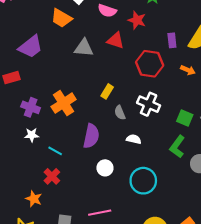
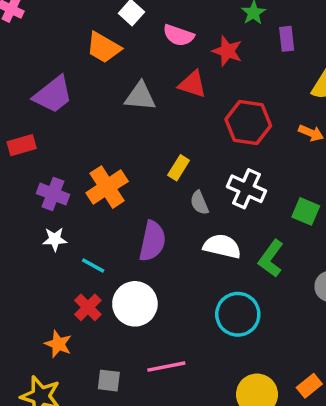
purple rectangle: (172, 40) -> (287, 39), moved
white semicircle: (134, 139) -> (222, 246), size x1.5
green L-shape: (177, 147) -> (271, 258), moved
white circle: (105, 168) -> (135, 304), moved, size x1.6

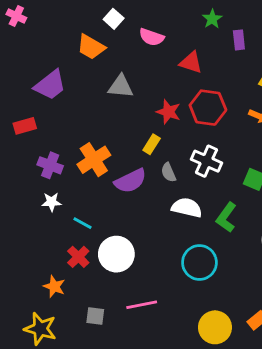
red star: (227, 51) -> (168, 112), moved
red triangle: (192, 84) -> (191, 62), moved
purple semicircle: (152, 241) -> (130, 181), moved, turned 52

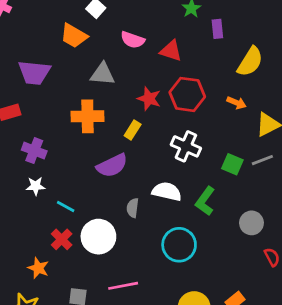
pink semicircle: (152, 37) -> (133, 40), moved
purple trapezoid: (50, 85) -> (34, 73), turned 44
orange cross: (94, 160) -> (88, 116), moved, turned 32
gray semicircle: (168, 172) -> (133, 208), moved, turned 30

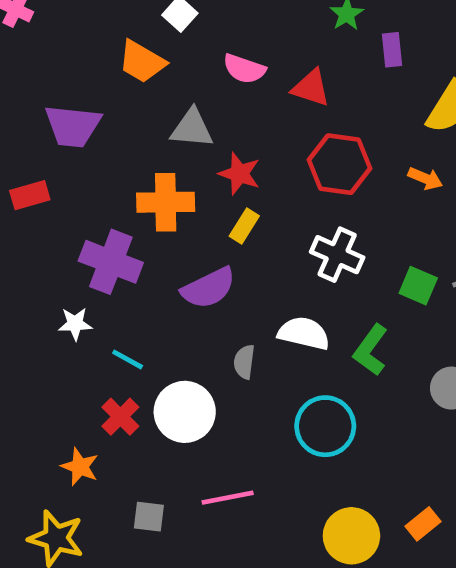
red star: (149, 99) -> (239, 174), moved
purple cross: (34, 151) -> (111, 262), moved, size x1.4

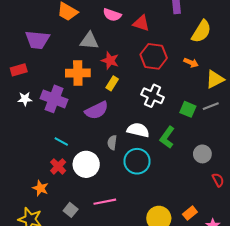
white star: (75, 324) -> (25, 99), moved
cyan circle: (325, 426) -> (137, 161), moved
gray square: (149, 517) -> (71, 210), turned 32

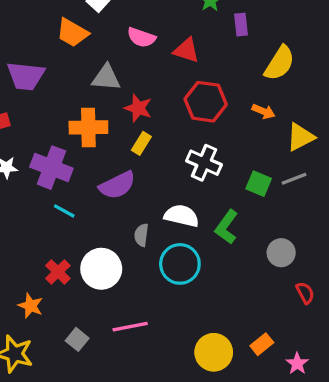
cyan line: (61, 141) -> (64, 211), moved

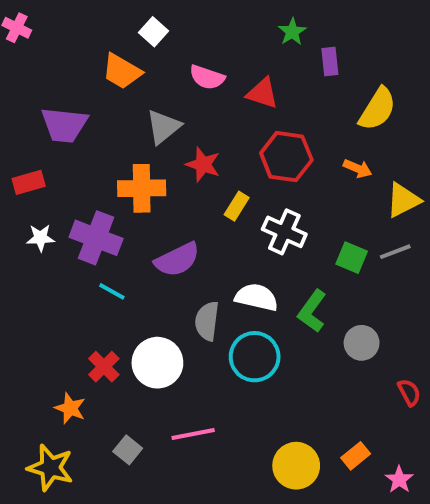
gray triangle: (106, 78) -> (163, 127), turned -44
yellow rectangle: (141, 143) -> (237, 206), moved
gray semicircle: (141, 235) -> (207, 321), size x1.4
gray circle: (281, 253) -> (362, 343), moved

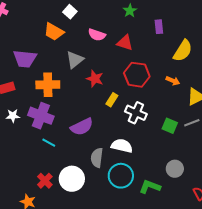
green star: (292, 32) -> (130, 11), moved
orange cross: (142, 188) -> (48, 85), moved
green L-shape: (312, 311) -> (150, 187), moved, turned 75

